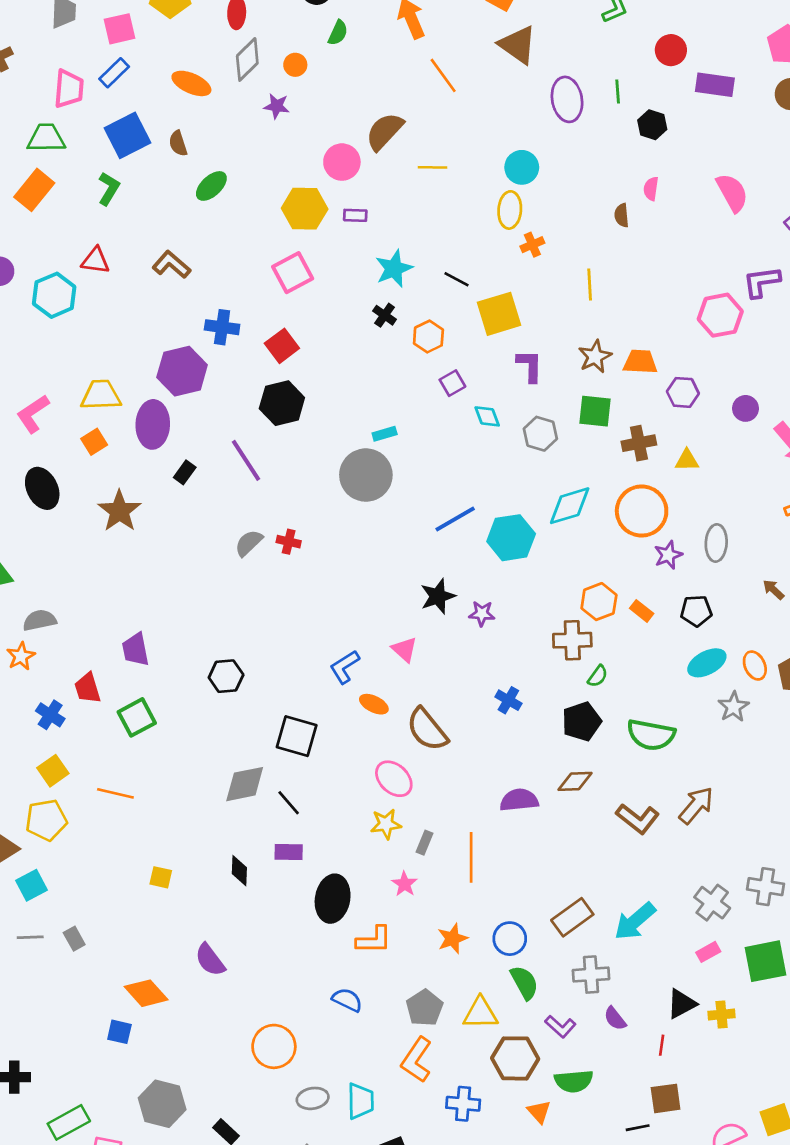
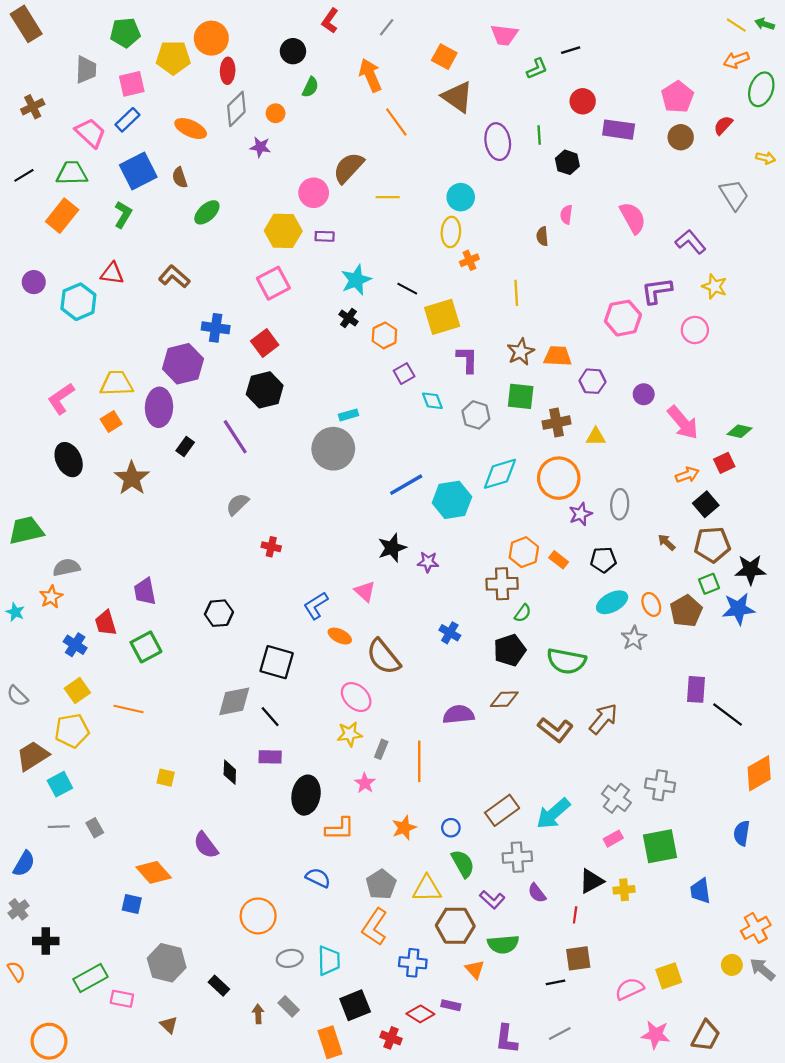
pink trapezoid: (69, 89) -> (90, 133), turned -52
red cross: (289, 542) -> (271, 547), moved
blue circle: (510, 939) -> (451, 828), size x0.7

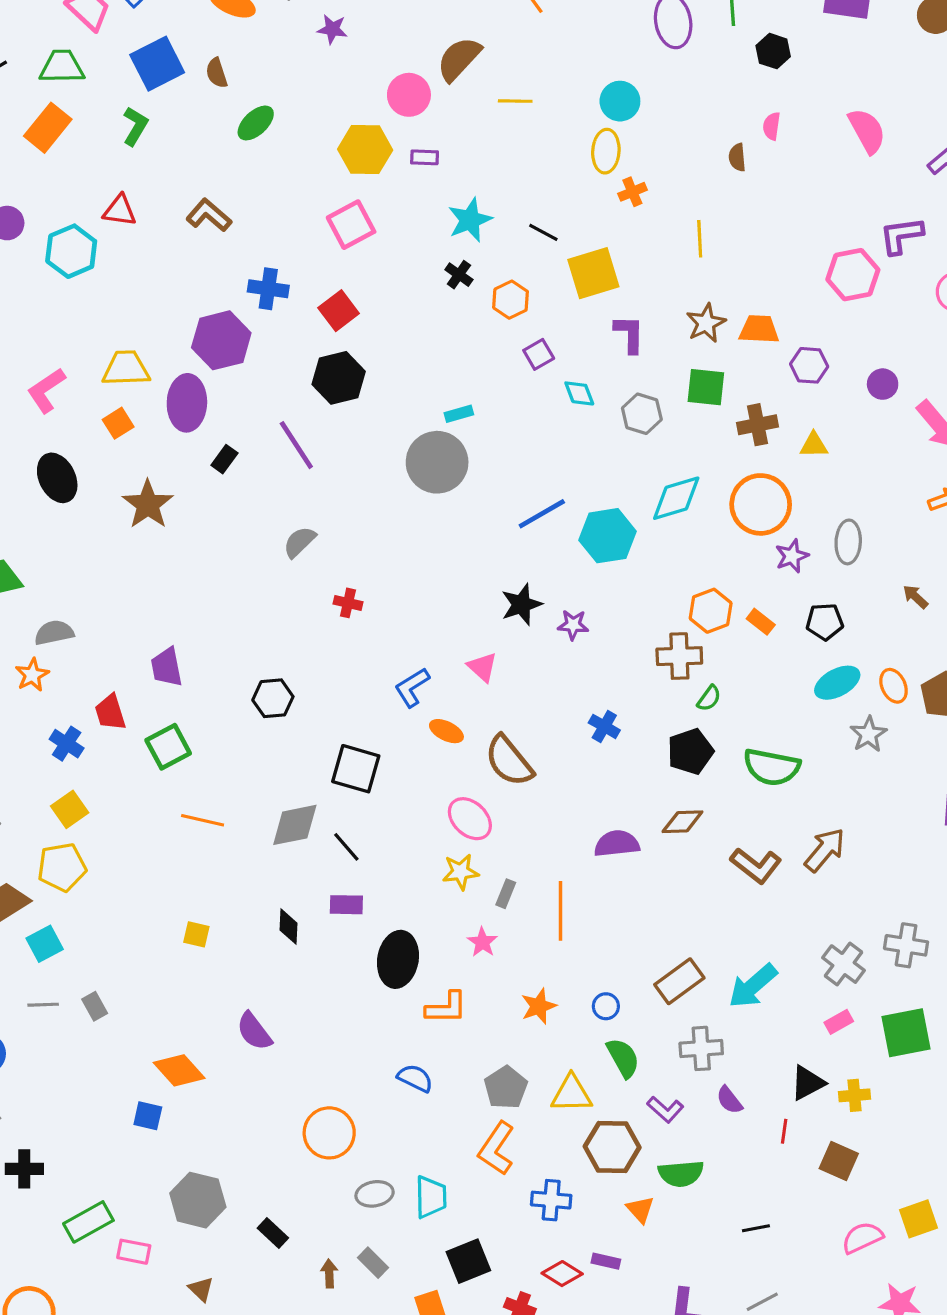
orange line: (129, 709) -> (203, 820), moved
brown square: (578, 958) -> (839, 1161), moved, turned 32

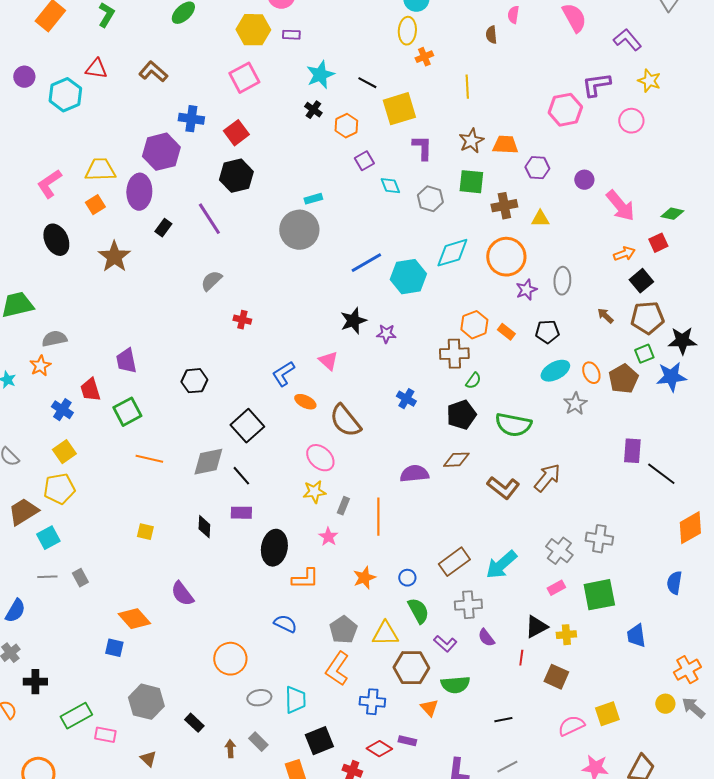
black square: (356, 769) -> (247, 426), turned 32

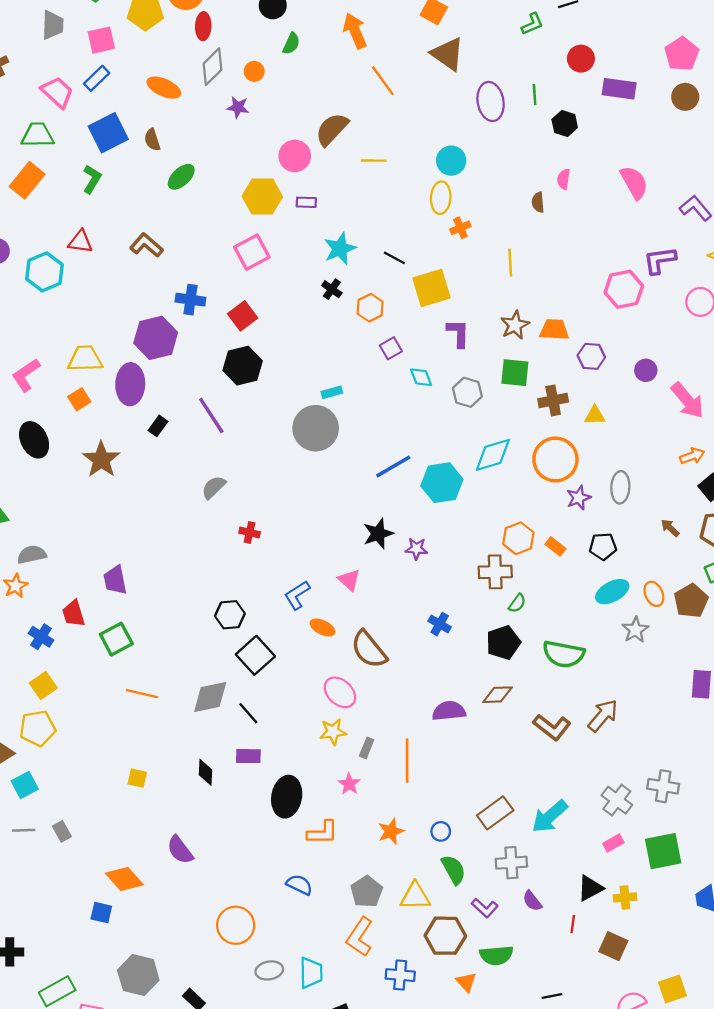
black hexagon: (194, 381) -> (230, 615), moved

